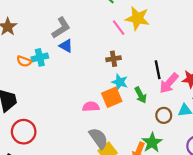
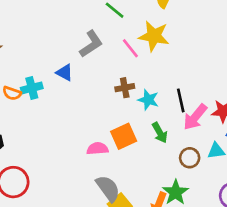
gray L-shape: (61, 28) -> (91, 44), moved
cyan star: (120, 82) -> (148, 100), moved

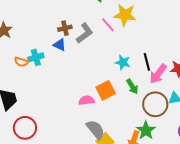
gray L-shape: (91, 44) -> (85, 33), moved
brown cross: (125, 88) -> (65, 28), moved
brown circle: (190, 158) -> (155, 104), size x1.6

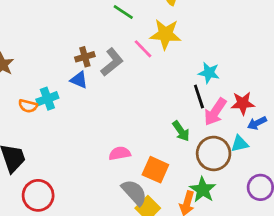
cyan star: (123, 62) -> (209, 73), moved
orange square: (106, 90) -> (155, 170), moved, turned -36

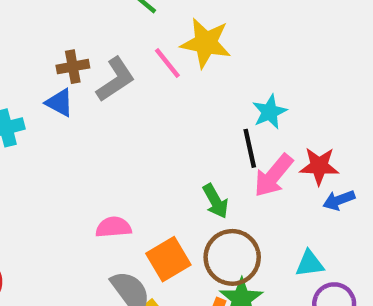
cyan star: (209, 73) -> (270, 112), turned 30
cyan triangle: (240, 144) -> (310, 264), moved
brown circle: (214, 153) -> (232, 257), moved
orange square: (155, 170) -> (168, 259), turned 30

